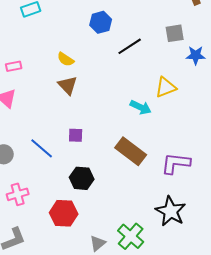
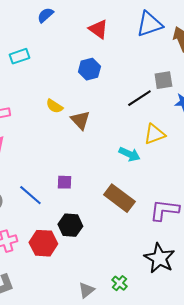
black line: (130, 46) -> (139, 98), moved
brown triangle: (68, 85) -> (80, 120), moved
red hexagon: (64, 213) -> (43, 243), moved
green cross: (131, 236) -> (119, 283), size x0.6

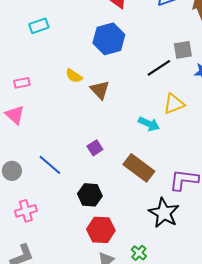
blue hexagon: (89, 69) -> (109, 39), size x1.4
purple square: (64, 182) -> (95, 148), moved, turned -35
red hexagon: (43, 243) -> (101, 230), moved
black star: (159, 258) -> (164, 213), moved

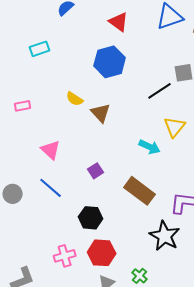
yellow triangle: (174, 104) -> (175, 127), turned -30
pink triangle: (15, 115) -> (51, 150), moved
pink cross: (26, 211) -> (65, 256), moved

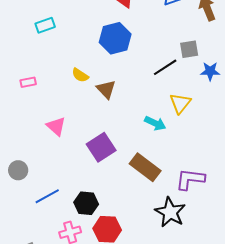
purple square: (96, 171) -> (101, 147), size x1.8
blue line: (51, 188) -> (47, 196), moved, turned -70
black hexagon: (91, 218) -> (86, 203), moved

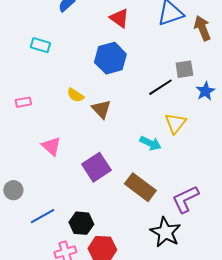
cyan rectangle: (45, 25) -> (40, 45), turned 36
blue star: (210, 71) -> (205, 91), turned -30
purple L-shape: (190, 179) -> (185, 199), turned -32

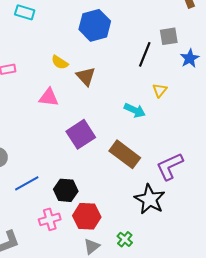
black line: (160, 87) -> (145, 54), turned -35
yellow triangle: (175, 123) -> (160, 90), size x0.7
pink triangle: (51, 146) -> (49, 97), moved, turned -35

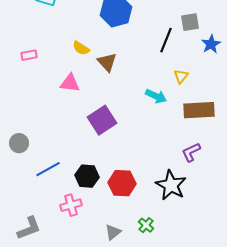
brown rectangle: (125, 154) -> (199, 110), moved, turned -40
purple L-shape: (170, 166) -> (191, 152), size x0.7
red hexagon: (87, 216) -> (122, 183), moved

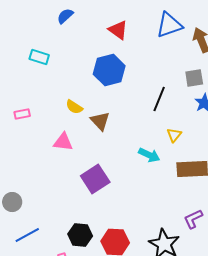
gray square: (190, 22) -> (194, 78), moved
purple L-shape: (191, 152) -> (193, 219), moved
blue line: (48, 169) -> (27, 235), moved

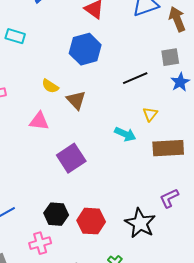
black line: (159, 99) -> (135, 78), turned 45

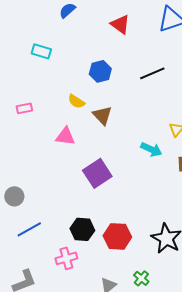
blue hexagon: (85, 49) -> (100, 71), moved, size x0.7
black line: (135, 78) -> (152, 73), moved

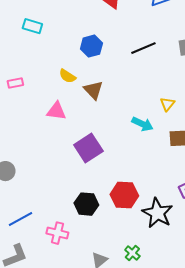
blue line: (29, 229) -> (20, 219), moved
black hexagon: (82, 229) -> (86, 204), moved
red hexagon: (117, 236) -> (124, 195), moved
pink cross: (66, 258) -> (57, 233), turned 30

